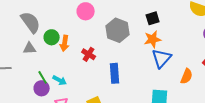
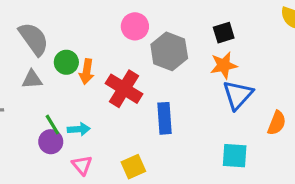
pink circle: (86, 11) -> (135, 26), moved
red cross: (89, 54) -> (124, 89), size x1.6
cyan arrow: (60, 80) -> (79, 129), turned -32

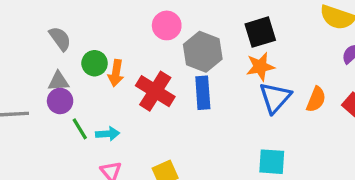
black square: (224, 33) -> (260, 32), size x1.4
gray semicircle: (34, 39) -> (60, 39), size x0.7
blue rectangle: (165, 118) -> (203, 93), moved
orange semicircle: (277, 123) -> (316, 99), moved
purple circle: (51, 142) -> (60, 101), moved

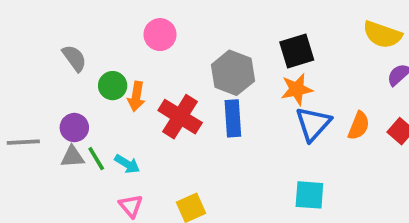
pink circle: (167, 25) -> (160, 35), moved
gray triangle: (58, 81) -> (72, 157), moved
cyan arrow: (108, 134) -> (127, 164), turned 35

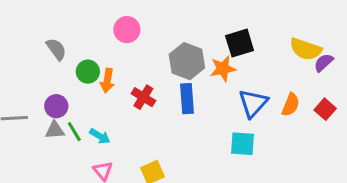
yellow semicircle: (382, 35) -> (306, 49), moved
orange star: (297, 89) -> (223, 69), moved
red cross: (180, 117) -> (143, 97), size x0.7
cyan square: (309, 195) -> (243, 144), moved

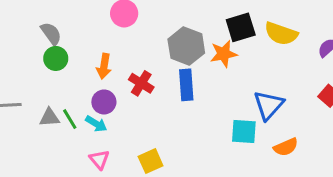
yellow semicircle: (306, 49) -> (281, 34), moved
green circle: (88, 72) -> (56, 58), moved
blue triangle: (253, 103) -> (269, 105), moved
orange semicircle: (291, 105) -> (286, 147), moved, turned 45
purple circle: (56, 106) -> (104, 102), moved

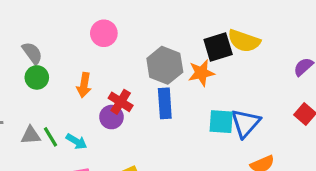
yellow semicircle: (281, 34) -> (244, 41), moved
purple circle: (104, 102) -> (111, 117), moved
cyan square: (244, 132) -> (221, 122), moved

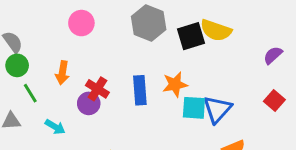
gray hexagon: (165, 65) -> (149, 23), moved
orange star: (201, 73) -> (175, 84), moved
green line: (51, 137) -> (30, 93), moved

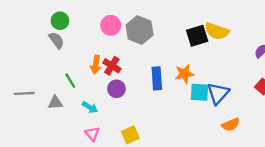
gray hexagon: (149, 23) -> (140, 30), moved
green circle: (17, 65) -> (60, 21), moved
red cross: (97, 89) -> (112, 66), moved

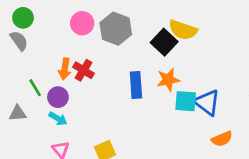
yellow semicircle: (217, 31) -> (183, 30), moved
black square: (197, 36) -> (164, 42), moved, turned -30
purple circle: (116, 89) -> (58, 97), moved
blue triangle: (218, 93) -> (207, 103), turned -35

